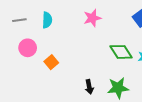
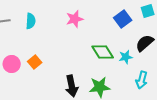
pink circle: (28, 48) -> (12, 64), moved
black arrow: (89, 87) -> (72, 86), size x1.5

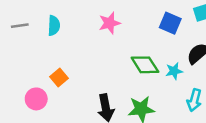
blue square: (123, 19) -> (170, 23), turned -30
pink circle: (12, 64) -> (36, 99), moved

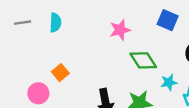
pink star: (110, 23) -> (120, 30), moved
cyan star: (174, 71) -> (169, 82), moved

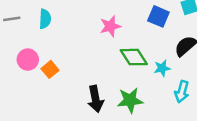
cyan star: (169, 82) -> (162, 68), moved
pink circle: (38, 93) -> (28, 60), moved

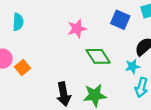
cyan star: (162, 68) -> (132, 66), moved

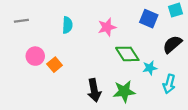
cyan semicircle: (18, 22) -> (67, 25), moved
cyan star: (132, 66) -> (150, 68), moved

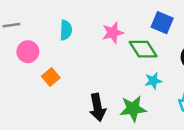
green diamond: (127, 54) -> (143, 49), moved
pink circle: (35, 56) -> (28, 52), moved
cyan star: (150, 68) -> (153, 81), moved

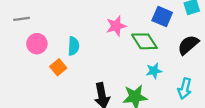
cyan semicircle: (66, 30) -> (74, 46), moved

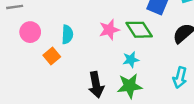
pink star: (116, 26) -> (109, 30), moved
cyan star: (154, 71) -> (131, 60), moved

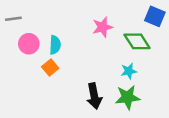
pink star: (109, 30) -> (103, 27), moved
cyan semicircle: (67, 34) -> (55, 45), moved

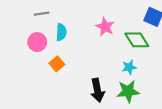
gray line: (13, 19) -> (42, 14), moved
pink star: (103, 27) -> (105, 27), turned -30
cyan semicircle: (55, 45) -> (61, 32), moved

